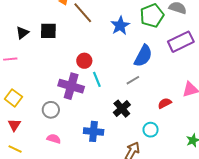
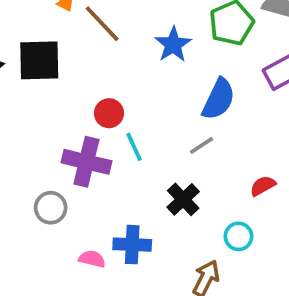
black square: (48, 31) -> (39, 60), size x1.4
pink semicircle: (54, 139) -> (92, 259), moved

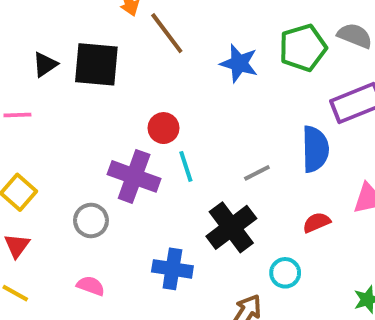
blue star: (173, 44) -> (239, 63), turned -30
blue semicircle: (219, 99) -> (315, 149), moved, turned -33
black cross: (183, 199) -> (231, 227), size x1.4
pink semicircle: (92, 259) -> (91, 286), moved

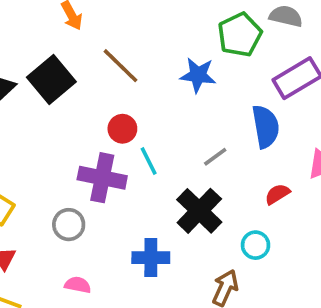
brown line: (167, 33) -> (121, 66), moved
blue star: (239, 63) -> (198, 75), moved
black square: (96, 64) -> (51, 79), turned -36

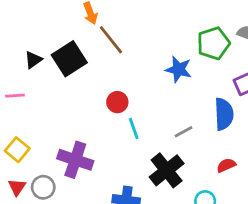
brown line: (121, 66) -> (111, 40), moved
purple cross: (102, 178) -> (75, 160), moved
gray circle: (69, 225) -> (43, 187), moved

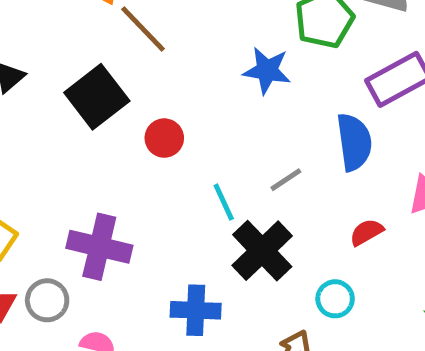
black square: (69, 59) -> (97, 97), moved
cyan line: (134, 129) -> (224, 202), moved

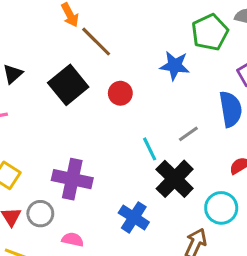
red circle: (164, 138) -> (120, 93), moved
cyan circle: (335, 299) -> (221, 208), size x1.4
blue cross: (196, 310) -> (134, 217), turned 32

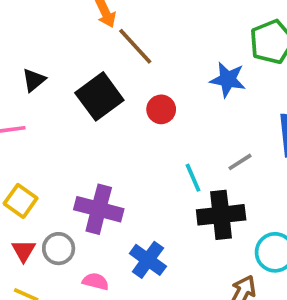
black cross: (175, 179) -> (221, 215), turned 36
blue cross: (134, 217) -> (148, 260), moved

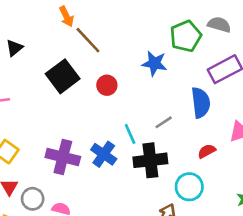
black triangle: (34, 80) -> (14, 48), moved
gray circle: (59, 249) -> (33, 199), moved
blue cross: (148, 260) -> (104, 154), moved

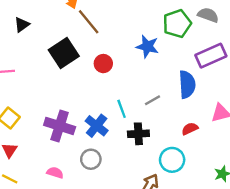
black cross: (150, 160) -> (138, 134), size x0.7
gray circle: (33, 199) -> (91, 159), moved

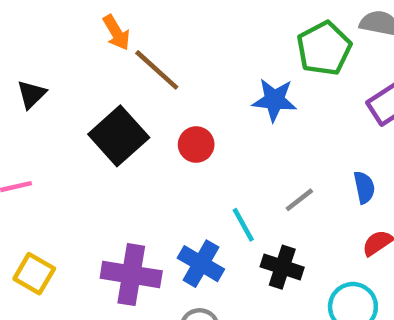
blue semicircle: (187, 84) -> (364, 187), moved, size x0.6
black cross: (138, 134) -> (282, 267), turned 30

